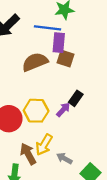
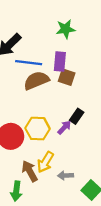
blue line: (47, 28) -> (29, 63), moved
gray arrow: (64, 158) -> (65, 175), turned -32

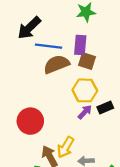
black rectangle: (77, 116) -> (105, 107), moved, turned 32
yellow hexagon: (38, 129) -> (85, 90), moved

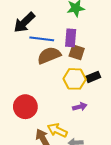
black rectangle: (105, 107) -> (93, 77), moved
purple arrow: (85, 112) -> (80, 107), moved, turned 32
yellow arrow: (66, 147) -> (57, 130), turned 84

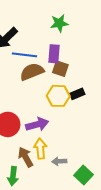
purple arrow: (80, 107) -> (37, 124), moved, size x1.5
yellow arrow: (57, 130) -> (40, 149), turned 60

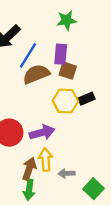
blue line: (25, 55) -> (28, 55), turned -65
brown arrow: (26, 157) -> (29, 169), turned 48
green arrow: (13, 176) -> (29, 190), moved

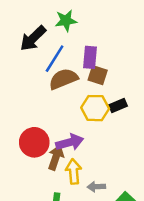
green star: (67, 20) -> (66, 21), moved
brown arrow: (29, 169) -> (56, 158), moved

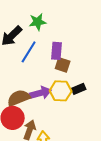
brown semicircle: (63, 79) -> (19, 98), moved
purple arrow: (70, 142) -> (41, 93), moved

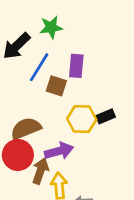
brown square: (63, 65) -> (56, 86), moved
purple arrow: (41, 93) -> (59, 151), moved

